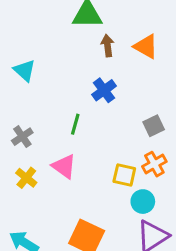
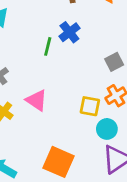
green line: (75, 124) -> (48, 46), moved

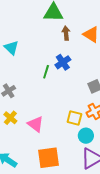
pink triangle: (37, 100) -> (36, 124), moved
orange square: (58, 162) -> (48, 158), turned -35

